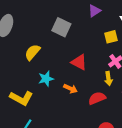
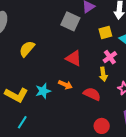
gray square: (61, 27) -> (70, 21), moved
cyan star: (46, 79) -> (43, 91), moved
red semicircle: (97, 98) -> (92, 94), turned 48

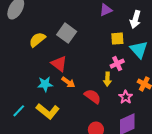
gray square: (70, 21) -> (67, 33), moved
red triangle: (74, 58) -> (59, 64), moved
yellow L-shape: (16, 95) -> (48, 111), moved

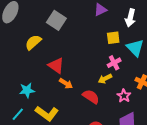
gray square: (67, 33) -> (56, 20), moved
yellow arrow: (107, 79) -> (105, 79), turned 64
cyan star: (45, 84) -> (27, 90), moved

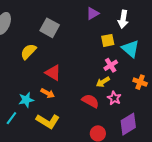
orange arrow: (66, 83) -> (48, 93), moved
pink star: (124, 96) -> (114, 98), moved
cyan line: (18, 114) -> (11, 118), moved

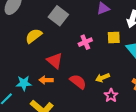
pink cross: (111, 65) -> (85, 42), moved
orange arrow: (48, 93) -> (46, 80), turned 144
red semicircle: (90, 101) -> (78, 82), moved

